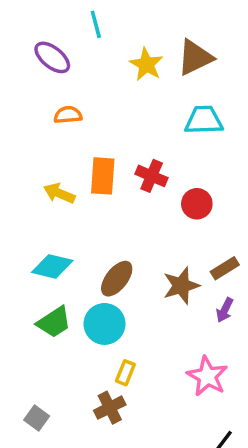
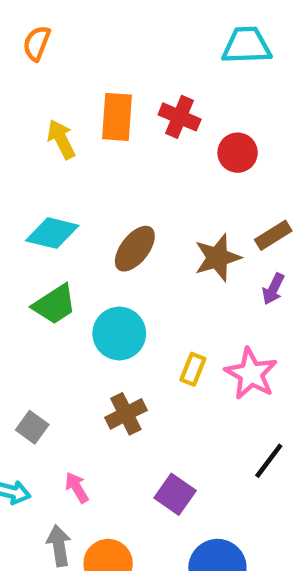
orange semicircle: (68, 115) -> (37, 43), moved, turned -64
yellow arrow: (59, 193) -> (61, 139), turned 40
cyan circle: (105, 324) -> (119, 334), moved
yellow rectangle: (125, 373) -> (193, 369), moved

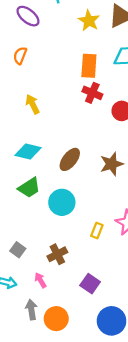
orange rectangle: (117, 117) -> (89, 66), moved
yellow rectangle: (193, 369) -> (97, 231), moved
brown cross: (126, 414) -> (57, 254), moved

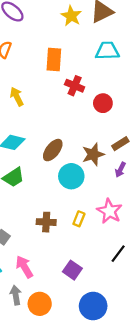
orange rectangle: (89, 66) -> (54, 60), moved
cyan circle: (62, 202) -> (71, 176), moved
brown cross: (57, 254) -> (46, 222), moved, turned 30
pink arrow: (40, 280) -> (24, 267), size x1.5

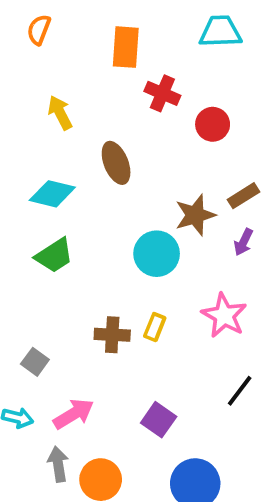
brown ellipse: (53, 150) -> (116, 163), moved, turned -60
yellow rectangle: (79, 219) -> (155, 327), moved
pink arrow: (24, 267) -> (74, 414), turned 90

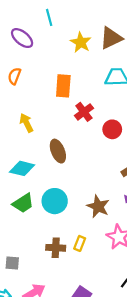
red cross: (162, 93) -> (84, 112), turned 30
brown star: (195, 215) -> (98, 206), moved, turned -30
cyan circle: (157, 254) -> (55, 201), moved
gray square: (35, 362) -> (12, 263), turned -32

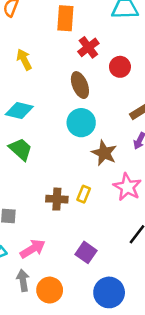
brown ellipse: (58, 151) -> (80, 85), moved
cyan circle: (55, 201) -> (81, 123), moved
green trapezoid: (23, 203) -> (21, 149), turned -105

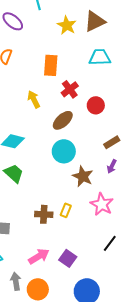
yellow arrow: (24, 60) -> (34, 99), moved
brown ellipse: (80, 85) -> (63, 120), turned 70
pink arrow: (33, 249) -> (39, 256), moved

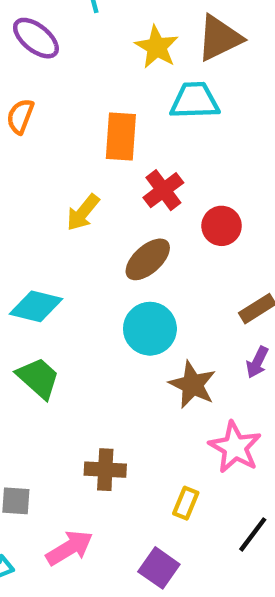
cyan trapezoid: (100, 57) -> (195, 101), moved
yellow arrow: (34, 99) -> (83, 212), turned -114
yellow rectangle: (66, 210) -> (186, 503), moved
pink arrow: (39, 256) -> (69, 548), moved

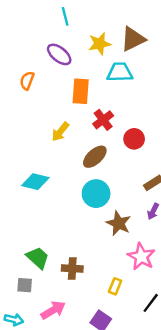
purple ellipse: (36, 38) -> (59, 54), moved
yellow star: (157, 47) -> (100, 44), turned 30
green trapezoid: (38, 378) -> (38, 258), moved

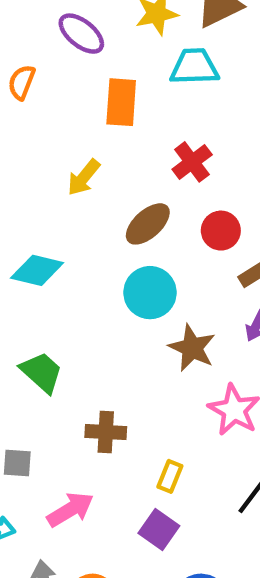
red cross: (103, 120) -> (192, 162), moved
red circle: (134, 139) -> (221, 231), moved
green trapezoid: (38, 258) -> (42, 372), moved
yellow rectangle: (115, 286) -> (170, 476), moved

